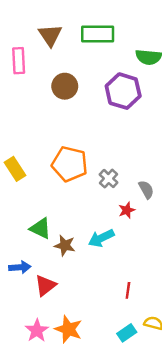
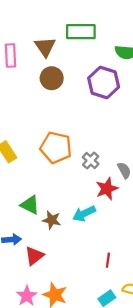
brown triangle: (50, 35) -> (45, 47), moved
red star: (127, 210) -> (107, 189), size x1.5

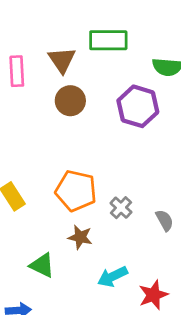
red star: (107, 189) -> (153, 295), moved
brown star: (52, 220) -> (80, 237), moved

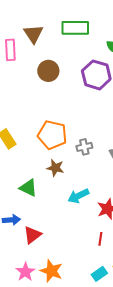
brown triangle: (62, 60) -> (33, 34), moved
gray cross: (121, 208) -> (84, 147), turned 35

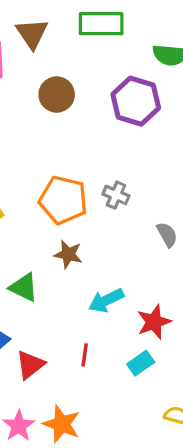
gray cross: (84, 147) -> (116, 195), moved, turned 35
red line: (100, 239) -> (85, 355), moved
cyan rectangle: (99, 274) -> (141, 363), moved

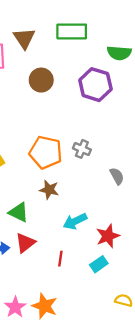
red triangle: (30, 365) -> (25, 243), moved

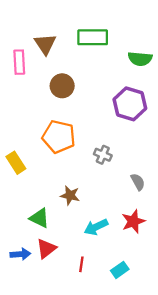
purple hexagon: (95, 85) -> (130, 104), moved
orange pentagon: (46, 152) -> (59, 137), moved
red star: (108, 236) -> (133, 221), moved

